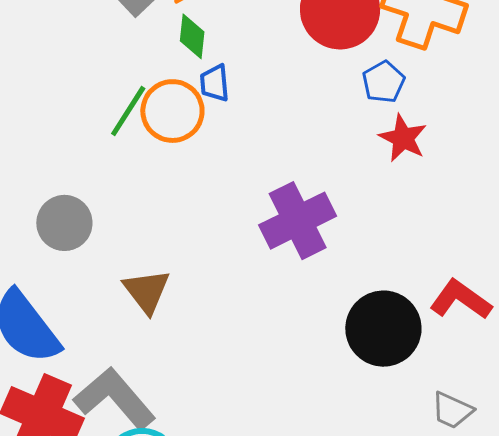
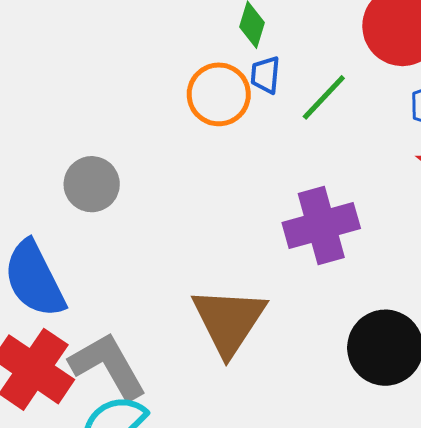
green line: (128, 111) -> (324, 97), moved
brown triangle: (147, 291) -> (229, 321), moved, size x1.6

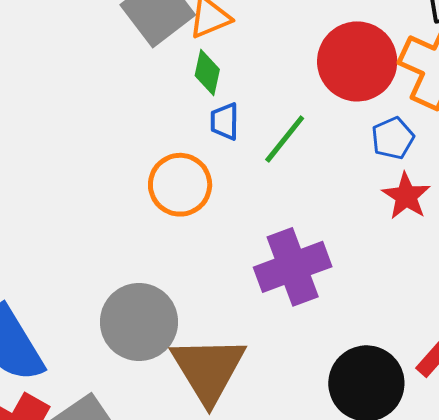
orange circle: (219, 94) -> (180, 185), moved
gray circle: (92, 184) -> (139, 322), moved, size x1.4

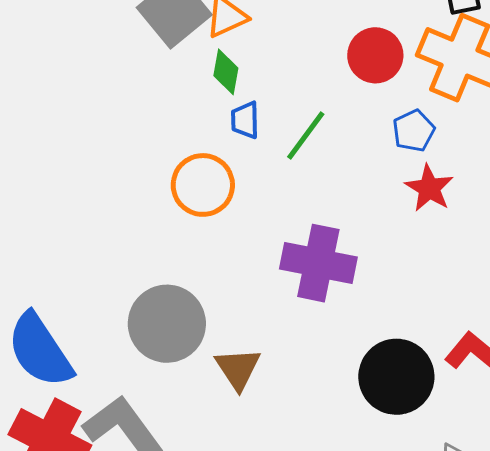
red circle: (357, 61) -> (375, 55), size x0.7
purple cross: (293, 267) -> (318, 263), turned 34
brown triangle: (208, 370) -> (238, 369), size x0.6

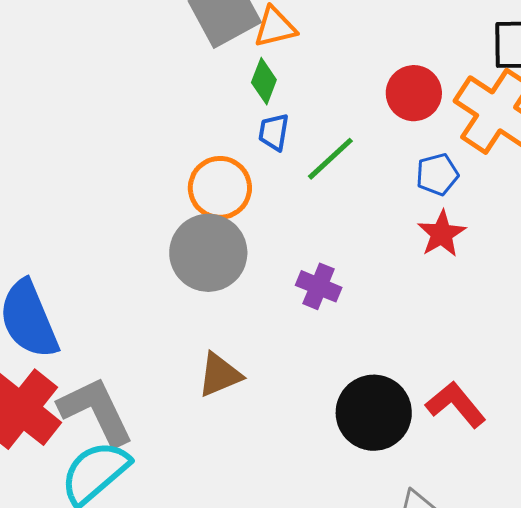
purple cross: (318, 263) -> (319, 286), size x0.6
gray circle: (167, 324) -> (208, 253), moved
brown triangle: (238, 369) -> (220, 375), turned 30

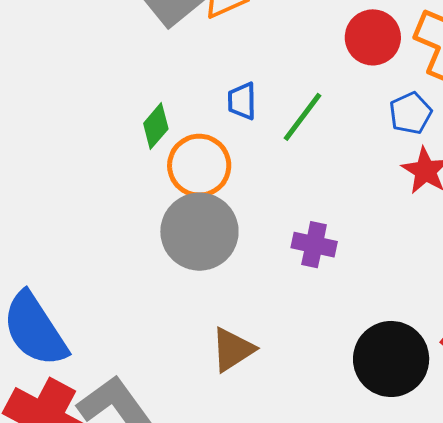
green diamond: (264, 81) -> (156, 126), moved, turned 30

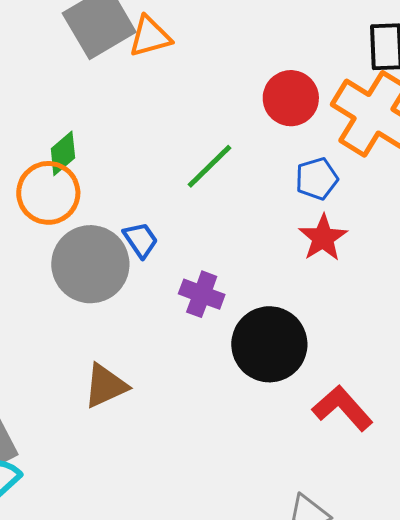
blue trapezoid: (242, 101) -> (141, 240), moved, turned 138
orange circle: (199, 166) -> (48, 193), moved
black circle: (391, 359) -> (269, 344), moved

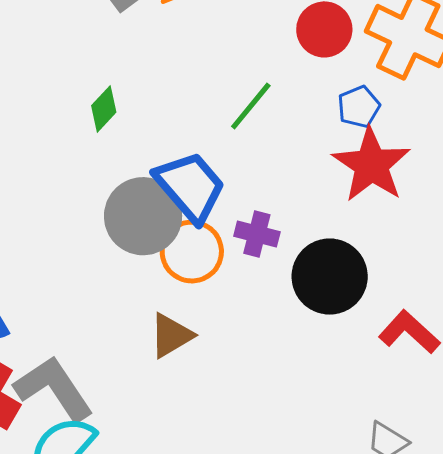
orange circle: (48, 193) -> (192, 252), moved
red star: (323, 238) -> (371, 165), size x1.6
blue trapezoid: (141, 240) -> (190, 187), size x2.0

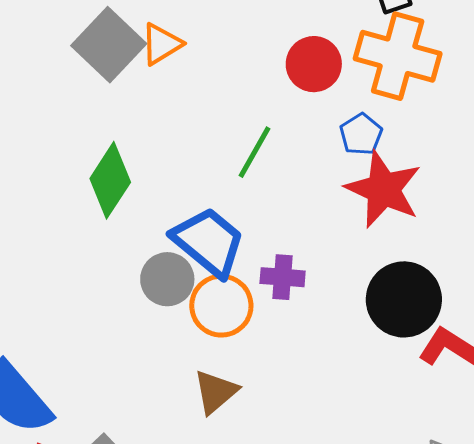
green diamond: (104, 109) -> (110, 180), size x1.6
gray circle: (143, 216) -> (167, 279), size x0.7
black circle: (330, 277) -> (404, 299), moved

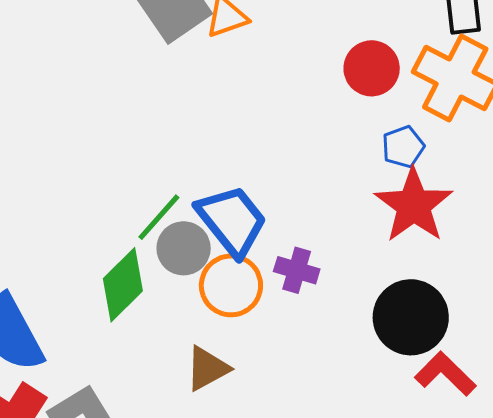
green line: (254, 152) -> (159, 217), moved
green diamond: (110, 180) -> (123, 285), moved

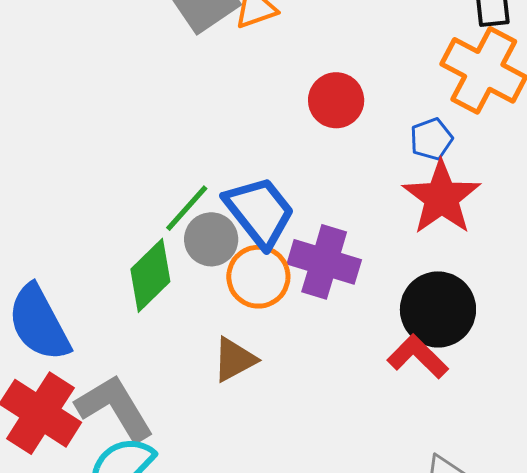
red circle: (372, 68) -> (336, 100), moved
purple cross: (297, 270) -> (324, 262), size x1.6
red L-shape: (445, 374) -> (418, 357), moved

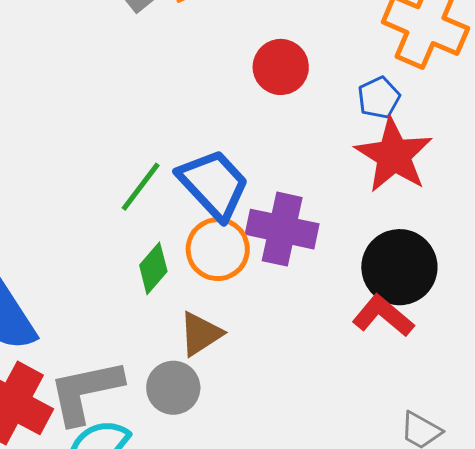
gray circle: (211, 239) -> (173, 388), moved
green diamond: (150, 275) -> (153, 268), moved, size x0.7
gray L-shape: (115, 408) -> (85, 392), turned -66

